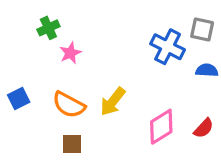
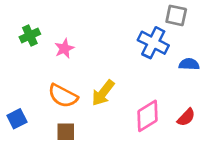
green cross: (48, 28) -> (30, 36), moved
gray square: (202, 29) -> (176, 15), moved
blue square: (19, 98) -> (17, 119), moved

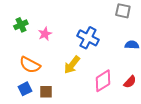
blue cross: (153, 43) -> (88, 38), moved
orange semicircle: (63, 96) -> (30, 65), moved
blue square: (17, 119) -> (25, 89), moved

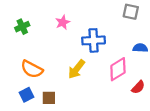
pink star: (45, 34) -> (63, 22), moved
blue cross: (88, 38) -> (94, 40), turned -30
pink diamond: (103, 81) -> (118, 69), moved

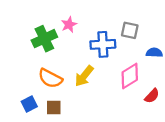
gray square: (131, 12) -> (130, 30), moved
green cross: (22, 27) -> (44, 39), moved, size x1.5
orange semicircle: (32, 69) -> (50, 78), moved

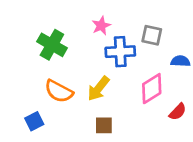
pink star: (69, 25) -> (101, 26), moved
green cross: (44, 39) -> (52, 45), turned -35
brown square: (54, 108) -> (104, 125), moved

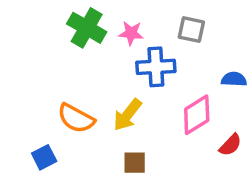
pink star: (101, 26) -> (131, 33), turned 30
gray square: (152, 35) -> (191, 30), moved
green cross: (52, 45) -> (87, 28), moved

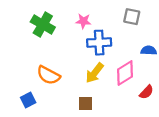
green cross: (87, 28) -> (43, 24), moved
gray square: (191, 30) -> (132, 17), moved
yellow arrow: (128, 115) -> (95, 73), moved

